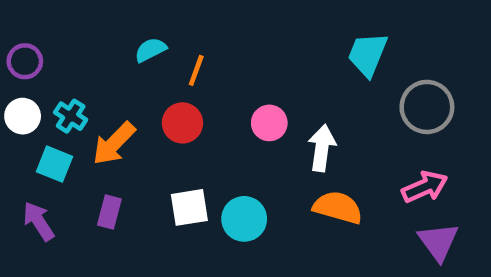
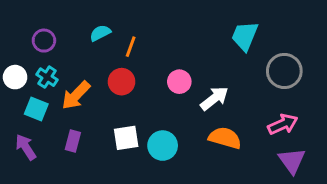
purple circle: (25, 61) -> (44, 41), moved
white arrow: (322, 148) -> (214, 98), turned 44

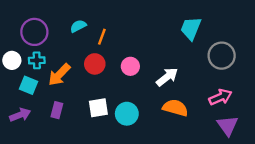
purple circle: (44, 41) -> (34, 32), size x1.5
cyan cross: (47, 77) -> (37, 60), turned -35
pink circle: (179, 82) -> (130, 66), moved
purple arrow: (26, 147) -> (20, 115), turned 102

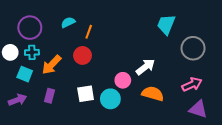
pink circle: (130, 66) -> (123, 80), moved
purple triangle: (228, 126) -> (198, 109), turned -36

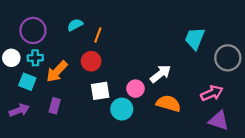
cyan trapezoid: (166, 24) -> (195, 38), moved
gray circle: (193, 48) -> (228, 58), moved
white square: (86, 94) -> (100, 91), moved

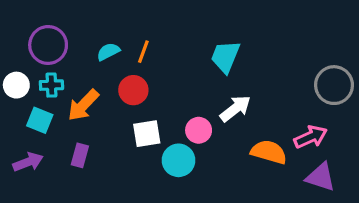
cyan semicircle: (75, 25) -> (108, 52), moved
cyan trapezoid: (195, 38) -> (225, 57), moved
orange semicircle: (169, 103) -> (269, 152), moved

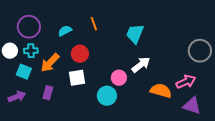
orange line: (143, 52) -> (94, 24), moved, turned -40
white square: (147, 134) -> (77, 78), moved

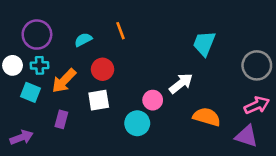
cyan trapezoid: (135, 34) -> (204, 44), moved
pink arrow: (186, 82) -> (257, 105), moved
purple arrow: (17, 97) -> (22, 137), moved

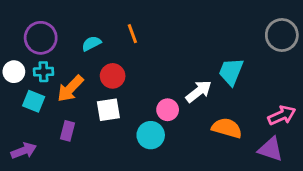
cyan trapezoid: (204, 44) -> (231, 72), moved
gray circle: (257, 65) -> (282, 35), moved

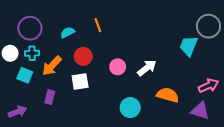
cyan trapezoid: (231, 72) -> (189, 46), moved
pink circle: (168, 110) -> (118, 67), moved
cyan circle: (151, 135) -> (130, 108), moved

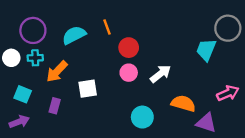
cyan semicircle: (68, 32) -> (74, 35), size x1.5
red circle: (83, 56) -> (129, 48), moved
cyan square: (25, 75) -> (23, 94), moved
purple triangle: (200, 111) -> (206, 123), moved

